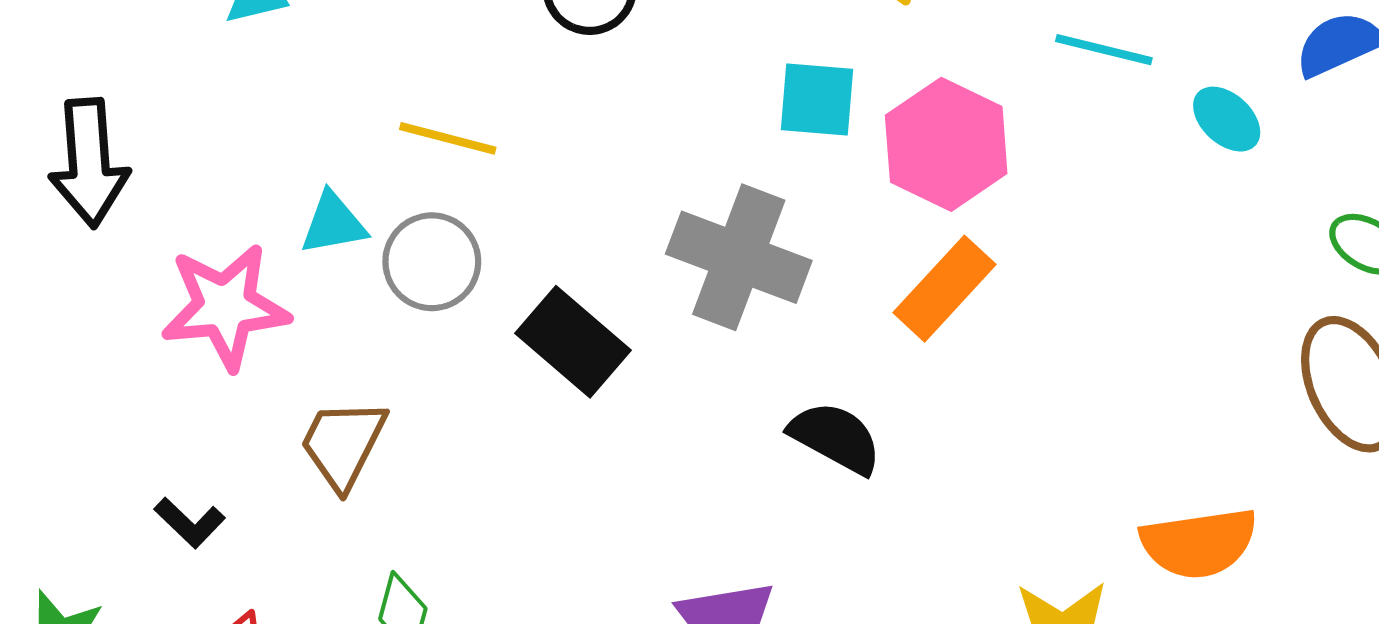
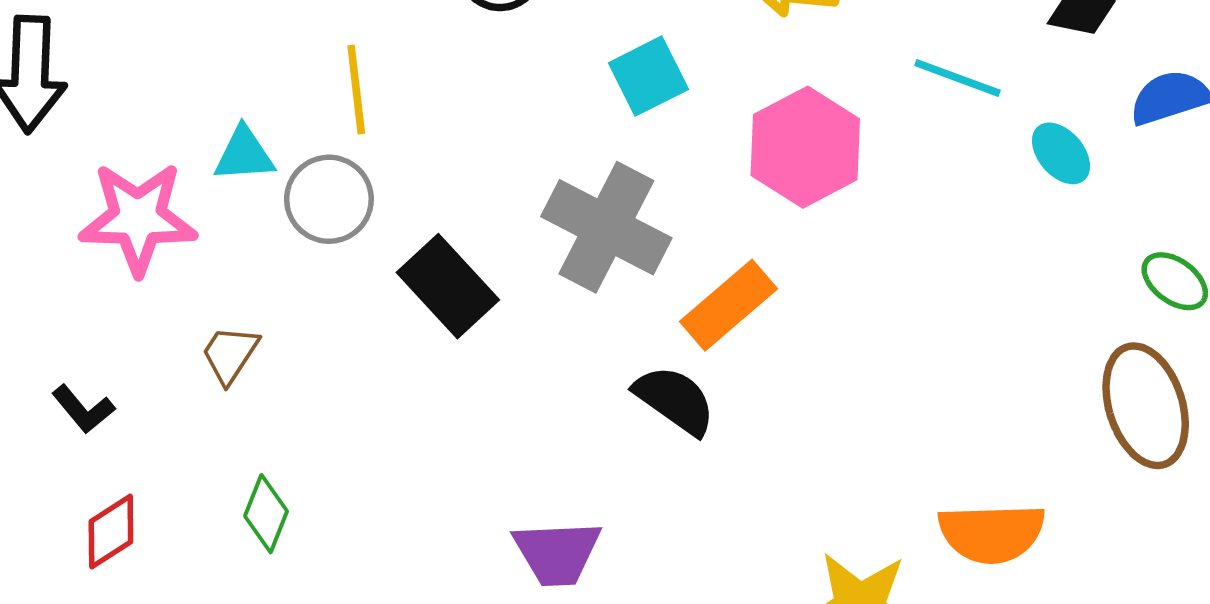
cyan square: (817, 100) -> (648, 76), moved, turned -38
yellow line: (448, 138) -> (356, 90), turned 62
orange rectangle: (944, 289) -> (728, 305), moved
brown trapezoid: (343, 444) -> (230, 354), size x0.7

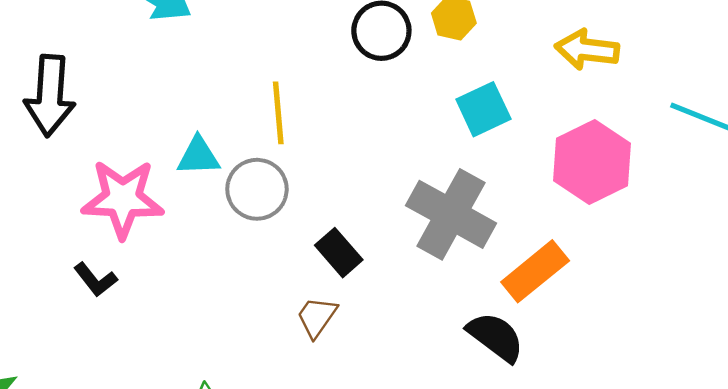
black rectangle: (448, 286) -> (339, 253), size x0.7
brown trapezoid: (230, 354) -> (317, 317), moved
black L-shape: (83, 409) -> (95, 280), moved

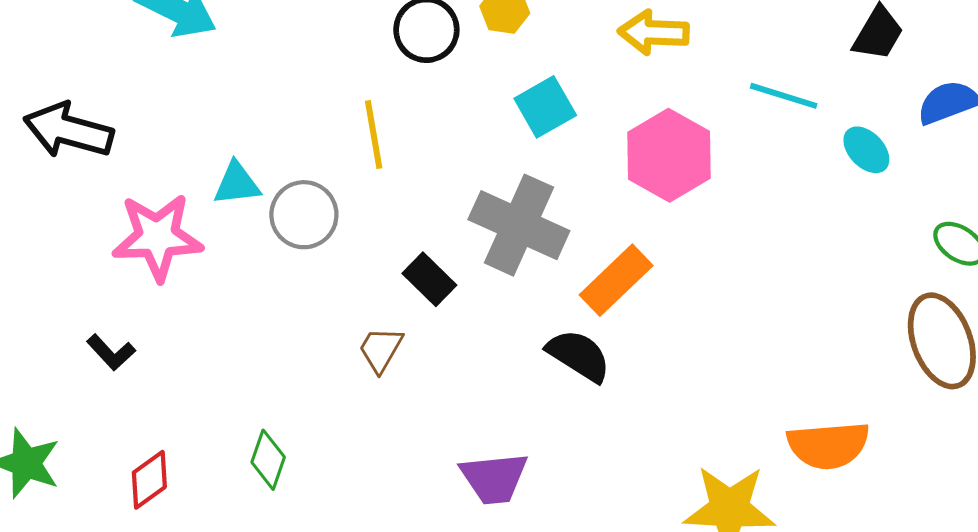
black arrow: (50, 96) -> (68, 130), turned 106
yellow line: (278, 113) -> (374, 135), moved
black rectangle: (339, 253) -> (429, 279), moved
black L-shape: (95, 280) -> (111, 352), moved

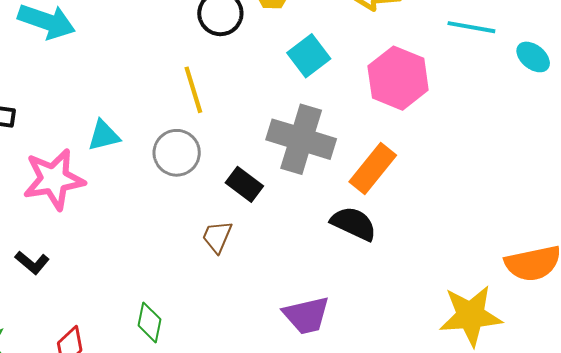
gray circle: (304, 215) -> (177, 153), moved

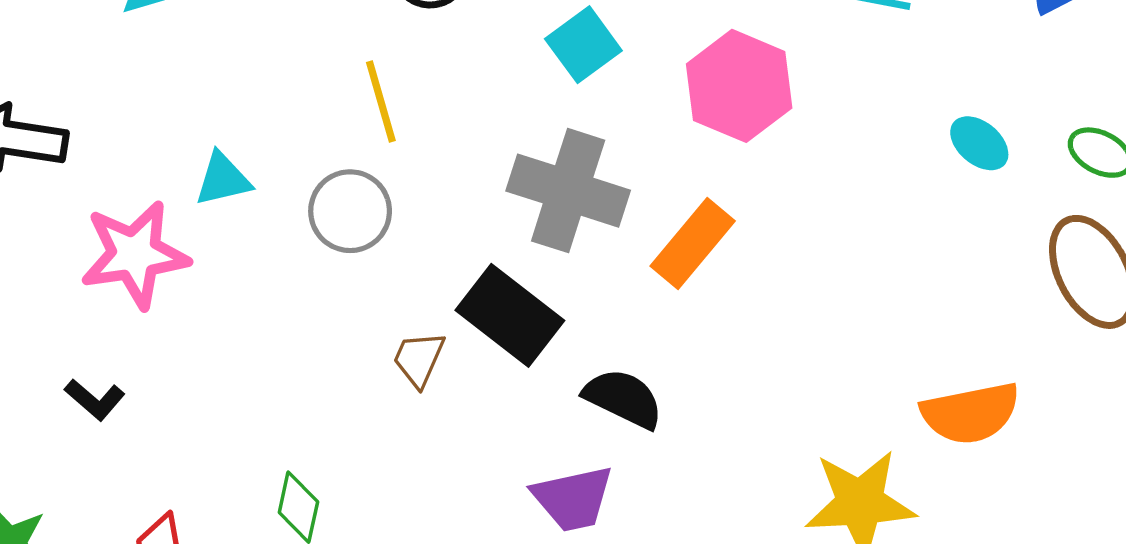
cyan ellipse: (533, 57) -> (979, 143), moved
black rectangle: (244, 184) -> (510, 315), moved, size x1.6
black semicircle: (354, 224) -> (623, 398), moved

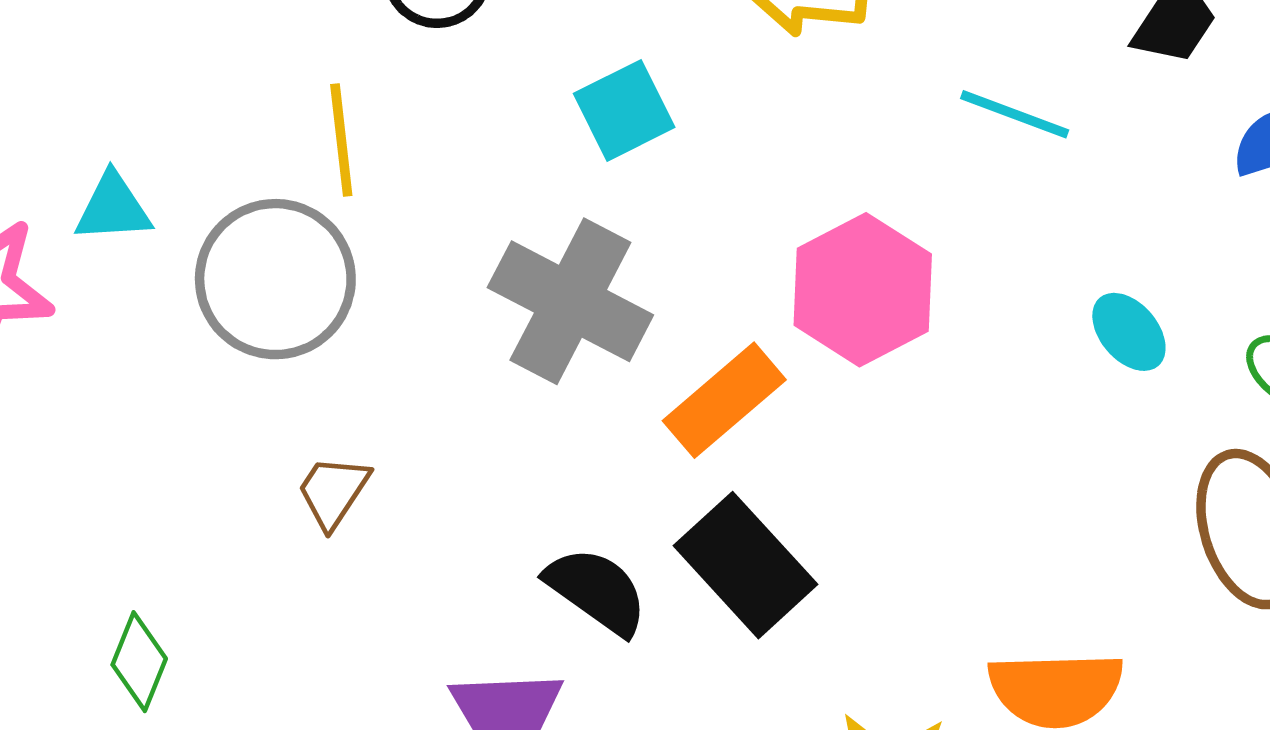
pink hexagon: (739, 86) -> (863, 290), moved
gray circle: (350, 211) -> (275, 279), size x1.4
black rectangle: (510, 315) -> (745, 565), moved

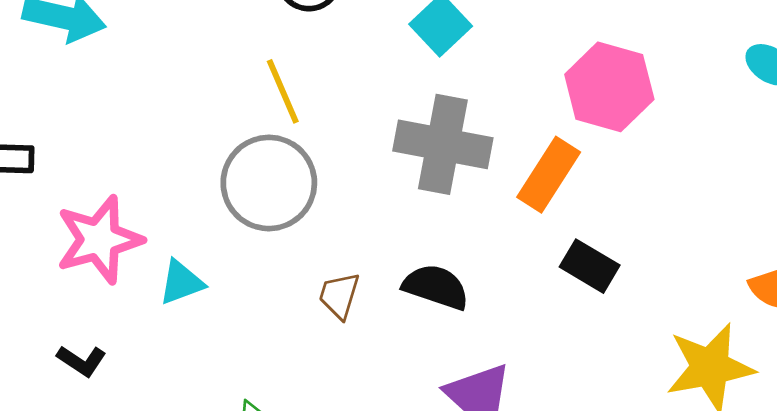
cyan triangle: (113, 208) -> (181, 282), moved
black rectangle: (745, 565) -> (590, 266), size x0.7
black semicircle: (597, 591) -> (436, 287), moved

